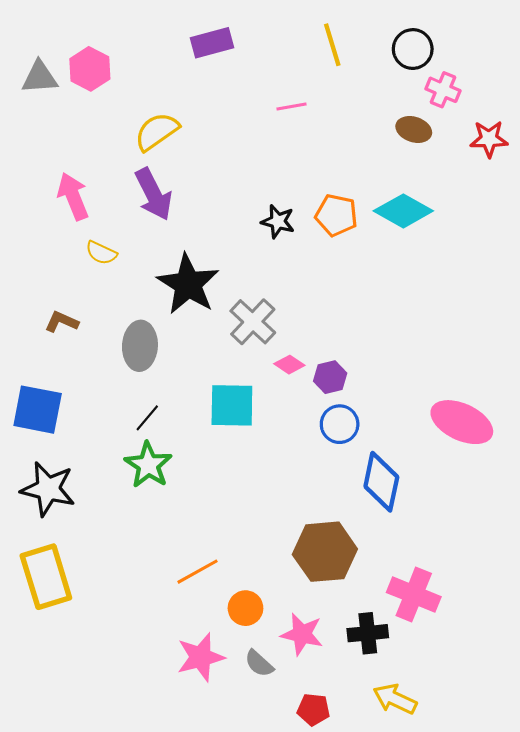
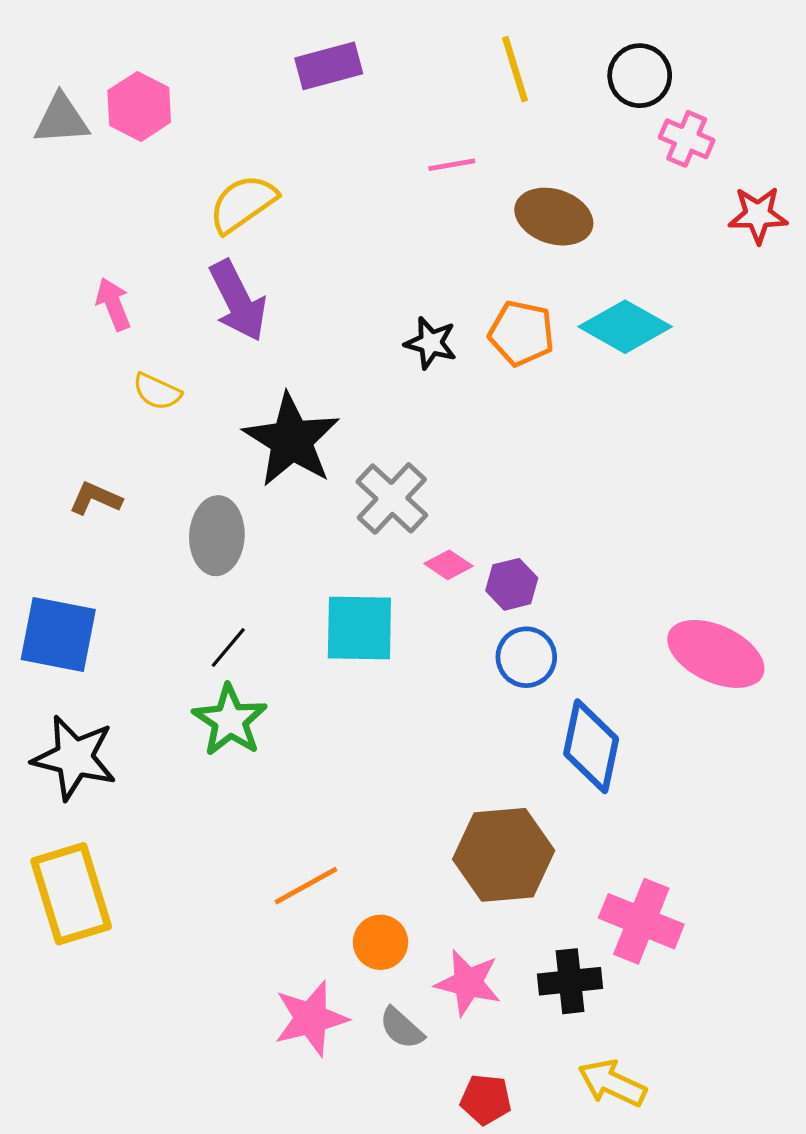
brown ellipse: (414, 129) -> (554, 217), moved, size x1.4
pink arrow: (73, 196) -> (113, 304), size x0.7

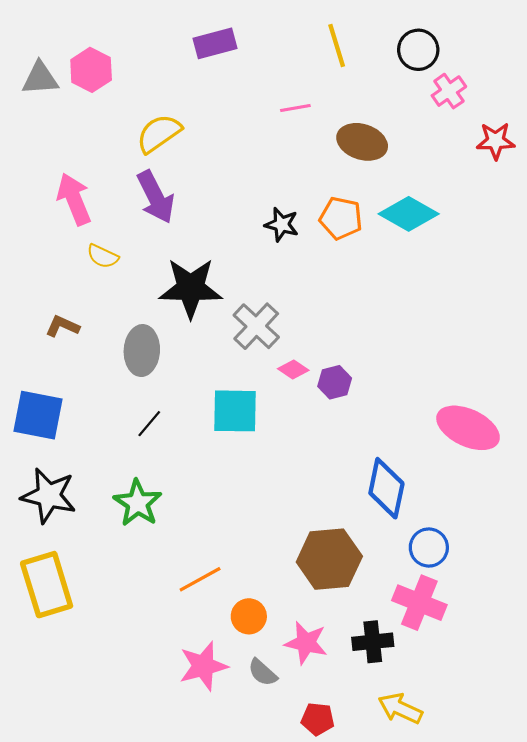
pink cross: (687, 139) -> (449, 91), turned 32
pink arrow: (113, 304) -> (74, 199), size x1.5
black star: (291, 440) -> (191, 288), turned -30
blue circle: (526, 657) -> (429, 548), moved
green star: (230, 720) -> (138, 503), moved

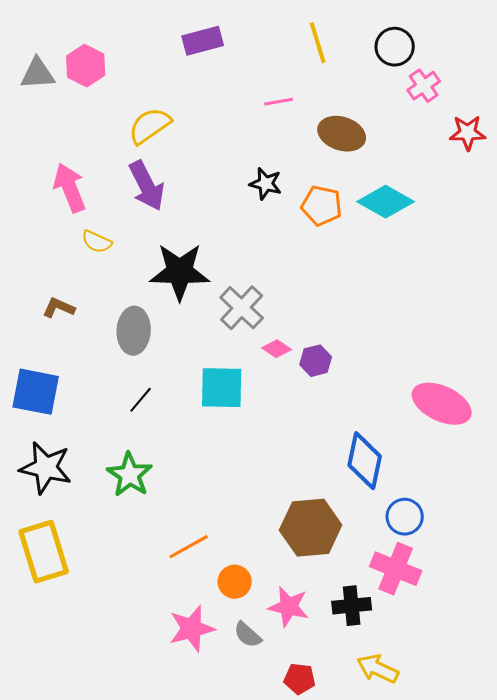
black star: (282, 225) -> (266, 184), moved

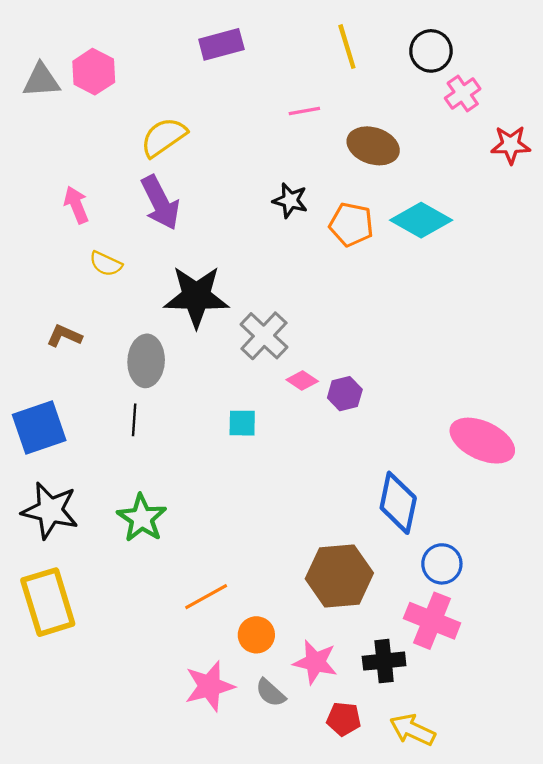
pink arrow: (70, 188) -> (76, 205), size x0.7
cyan square: (222, 388) -> (242, 423), size x0.6
blue square: (36, 392) -> (39, 427), turned -30
black line: (141, 400) -> (134, 420), moved, turned -36
red pentagon: (300, 679) -> (344, 719), moved

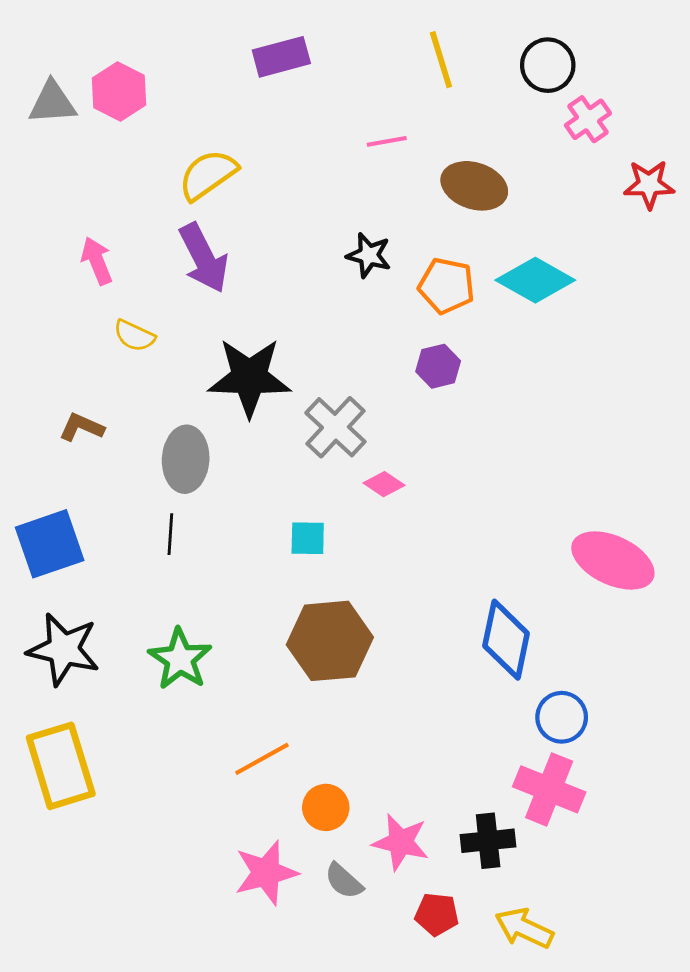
purple hexagon: (345, 394) -> (438, 366), moved
brown hexagon: (339, 576) -> (330, 641), moved

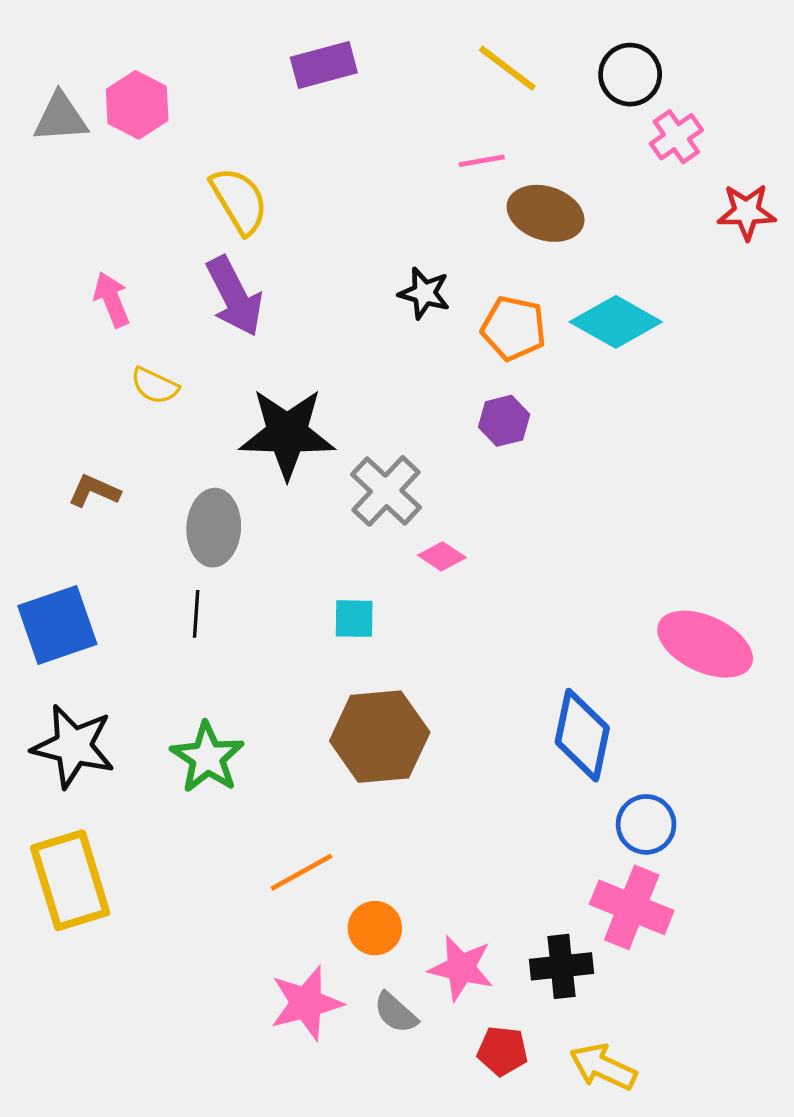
yellow line: (441, 60) -> (507, 68), turned -36
pink line: (387, 141) -> (482, 161), moved
yellow semicircle: (208, 175) -> (239, 201), turned 94

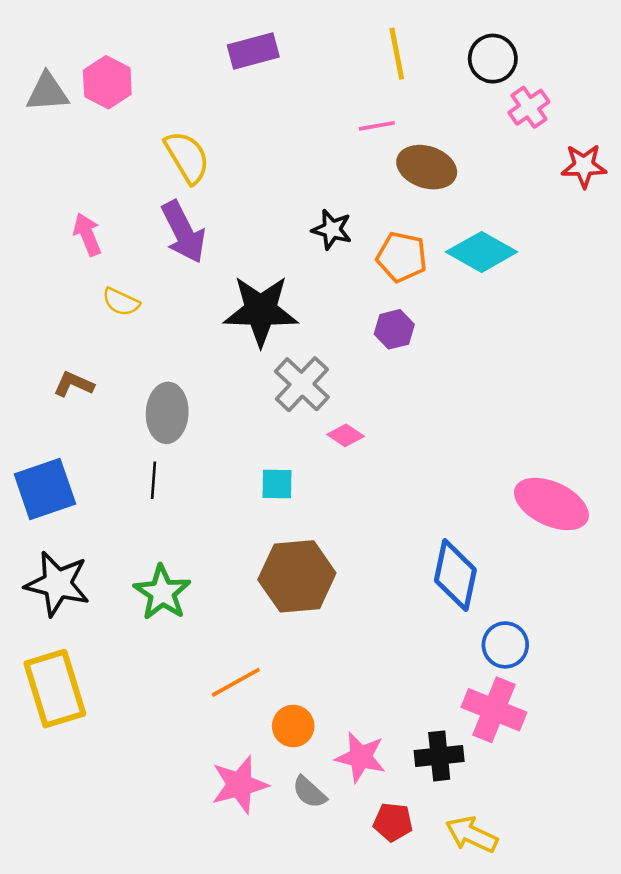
yellow line: (507, 68) -> (397, 54), turned 42
black star: (287, 434) -> (261, 311), moved

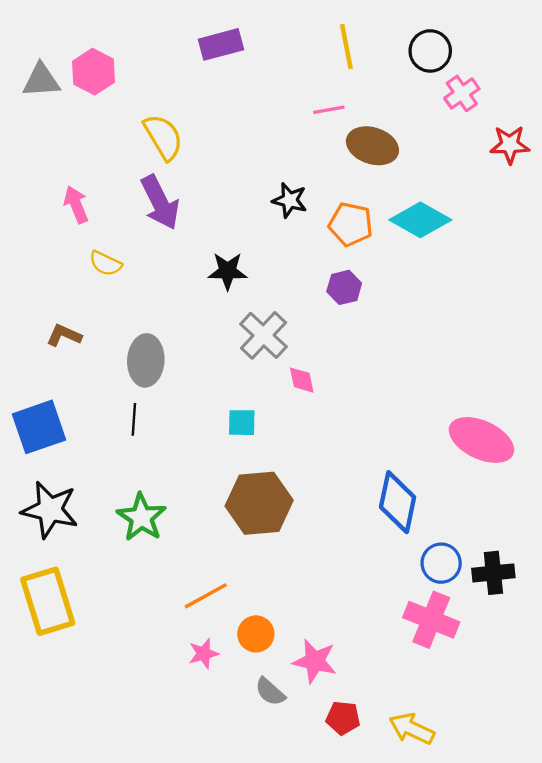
black star: (261, 311) -> (228, 271), size x0.6
pink diamond: (346, 435) -> (302, 380), turned 44
black cross: (439, 756) -> (493, 573), moved
pink star: (240, 785) -> (204, 654), moved, size x0.6

